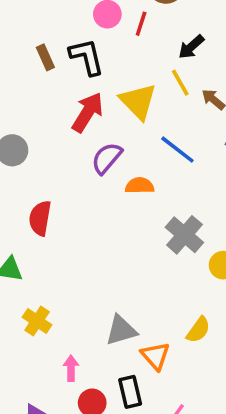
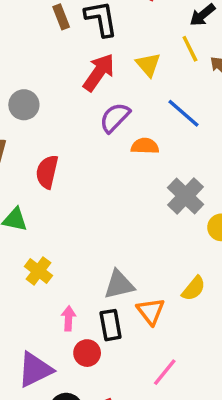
yellow triangle: (138, 101) -> (148, 65), size x0.7
black rectangle: (130, 392) -> (111, 325), moved

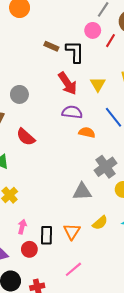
brown rectangle: (61, 17) -> (51, 46), turned -56
red arrow: (99, 72) -> (68, 83), turned 100
purple semicircle: (115, 118) -> (72, 112), turned 42
red semicircle: (47, 172) -> (26, 137), turned -72
gray triangle: (119, 285) -> (82, 192), moved

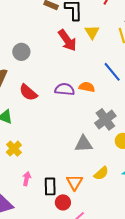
yellow triangle: (98, 84) -> (92, 32), moved
purple semicircle: (72, 112) -> (65, 89), moved
red circle: (29, 249) -> (63, 202), moved

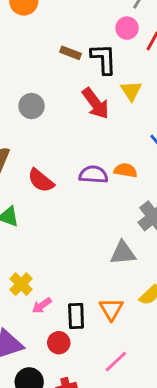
gray circle: (21, 52) -> (32, 106), moved
yellow cross: (14, 149) -> (21, 284), moved
pink arrow: (27, 179) -> (42, 306), turned -136
red circle: (63, 202) -> (59, 343), moved

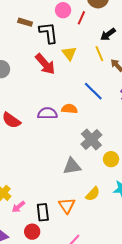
brown rectangle: (71, 53) -> (25, 22), moved

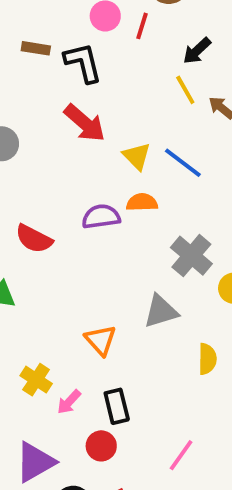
yellow triangle: (69, 53) -> (137, 156), moved
yellow semicircle: (93, 194) -> (207, 359), turned -35
orange triangle: (67, 206) -> (101, 340), moved

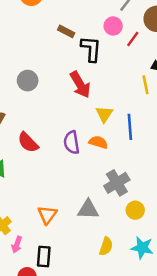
blue line: (183, 163) -> (130, 127), turned 30
purple semicircle: (101, 217) -> (72, 142), turned -110
pink arrow: (69, 402) -> (17, 245), turned -42

